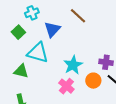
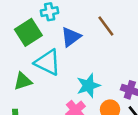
green square: (18, 32) -> (28, 32), size x1.5
green triangle: (21, 71) -> (23, 81), turned -42

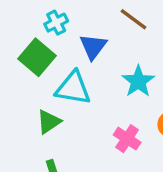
cyan star: (88, 86) -> (138, 81), moved

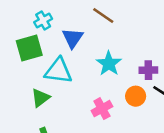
green square: (37, 57) -> (29, 48), turned 36
pink cross: (127, 139) -> (102, 109), turned 30

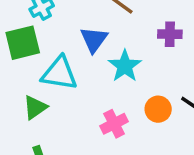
blue triangle: (73, 38) -> (94, 40), moved
purple cross: (148, 70) -> (170, 34), moved

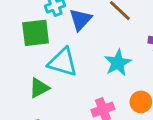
blue triangle: (94, 40) -> (80, 20), moved

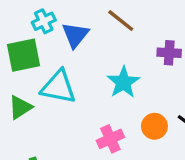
green triangle: (39, 88) -> (20, 107), moved

